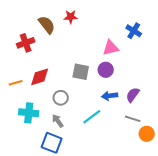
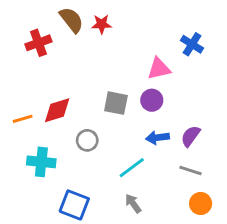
brown semicircle: (47, 25) -> (71, 20), moved
red cross: (26, 43) -> (38, 43), moved
gray arrow: (58, 121) -> (133, 204), moved
orange circle: (147, 134) -> (201, 204), moved

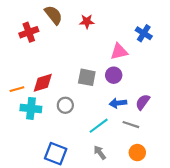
red star: (102, 24) -> (87, 21), moved
cyan cross: (41, 162) -> (31, 108), moved
gray line: (191, 171) -> (131, 125), moved
orange circle: (201, 204) -> (137, 153), moved

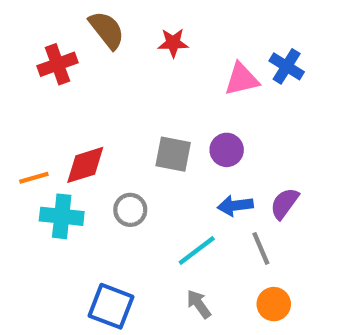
pink triangle: (119, 52) -> (242, 79), moved
gray line: (131, 125) -> (261, 248), turned 49

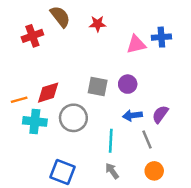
blue cross: (287, 66) -> (161, 37), turned -36
gray circle: (130, 210) -> (73, 118), size x1.5
cyan line: (197, 251) -> (111, 141), turned -50

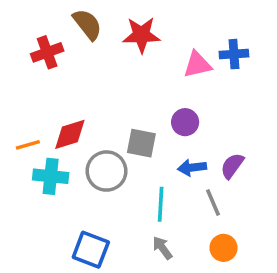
red star: (98, 24) -> (141, 35), size x1.5
gray square: (98, 87) -> (141, 143), moved

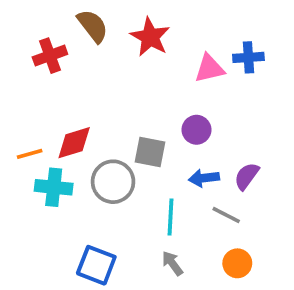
red star: (141, 35) -> (150, 37), turned 30
gray line: (213, 202) -> (226, 215), turned -40

